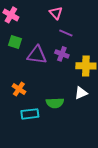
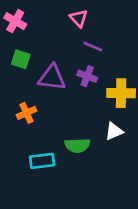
orange cross: (19, 89) -> (26, 113), moved, turned 32

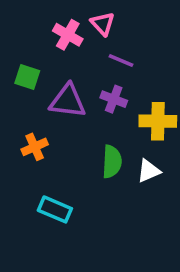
pink cross: (15, 21) -> (68, 35), moved
green semicircle: (77, 145) -> (112, 162), moved, turned -85
cyan rectangle: (42, 161) -> (55, 209), turned 30

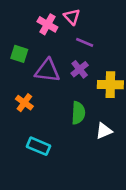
purple cross: (114, 99) -> (80, 69), turned 30
orange cross: (35, 147) -> (24, 103), turned -30
white triangle: (149, 171) -> (104, 131), moved

